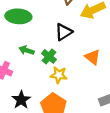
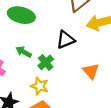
yellow star: (59, 75) -> (40, 86), moved

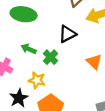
yellow star: (40, 86) -> (37, 80), moved

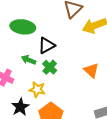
black triangle: (67, 34) -> (47, 45), moved

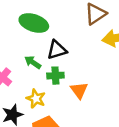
green cross: (50, 67) -> (55, 76), turned 32
orange triangle: (91, 70) -> (79, 90), moved

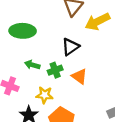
black triangle: (57, 50) -> (70, 47), moved

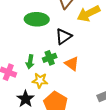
green ellipse: (23, 31) -> (37, 19), moved
green arrow: (32, 65) -> (30, 62), moved, turned -96

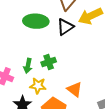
black triangle: (64, 36) -> (65, 27), moved
orange triangle: (72, 64) -> (75, 89), moved

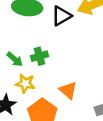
green arrow: (28, 66) -> (15, 59), turned -64

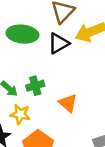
orange triangle: (68, 90) -> (68, 103), moved

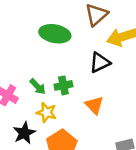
black triangle: (59, 43) -> (100, 63), moved

